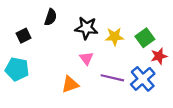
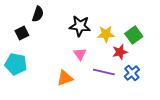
black semicircle: (51, 17) -> (38, 14), moved
red star: (159, 56) -> (120, 52), moved
blue cross: (143, 79) -> (132, 73), size x0.7

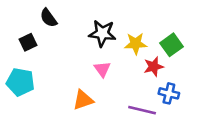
black semicircle: (38, 14) -> (49, 18), turned 126
purple line: (104, 72) -> (142, 110), moved
blue cross: (132, 73) -> (169, 93), turned -35

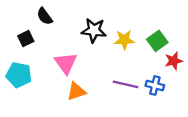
red star: (154, 67) -> (174, 61), moved
pink triangle: (102, 69) -> (66, 63), moved, size x1.5
purple line: (142, 110) -> (126, 84), moved

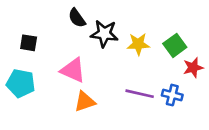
black semicircle: (45, 16) -> (77, 18), moved
black square: (26, 39) -> (29, 43), turned 35
pink triangle: (66, 63) -> (73, 70), turned -30

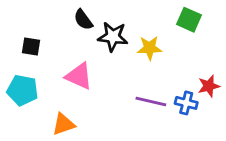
green square: (175, 45) -> (189, 20), moved, turned -30
red star: (193, 68) -> (209, 86), moved
orange triangle: (85, 102) -> (63, 124), moved

